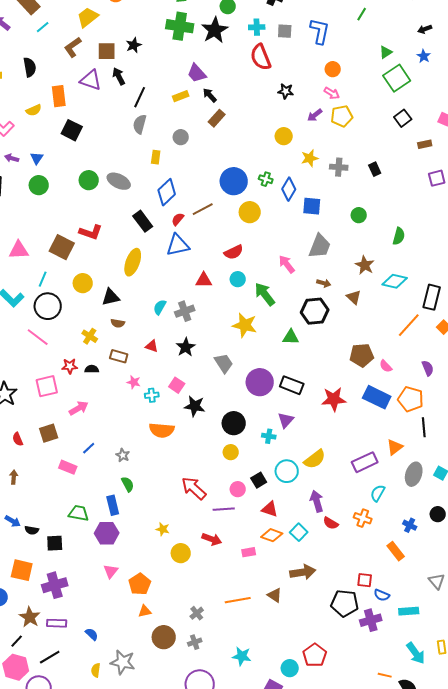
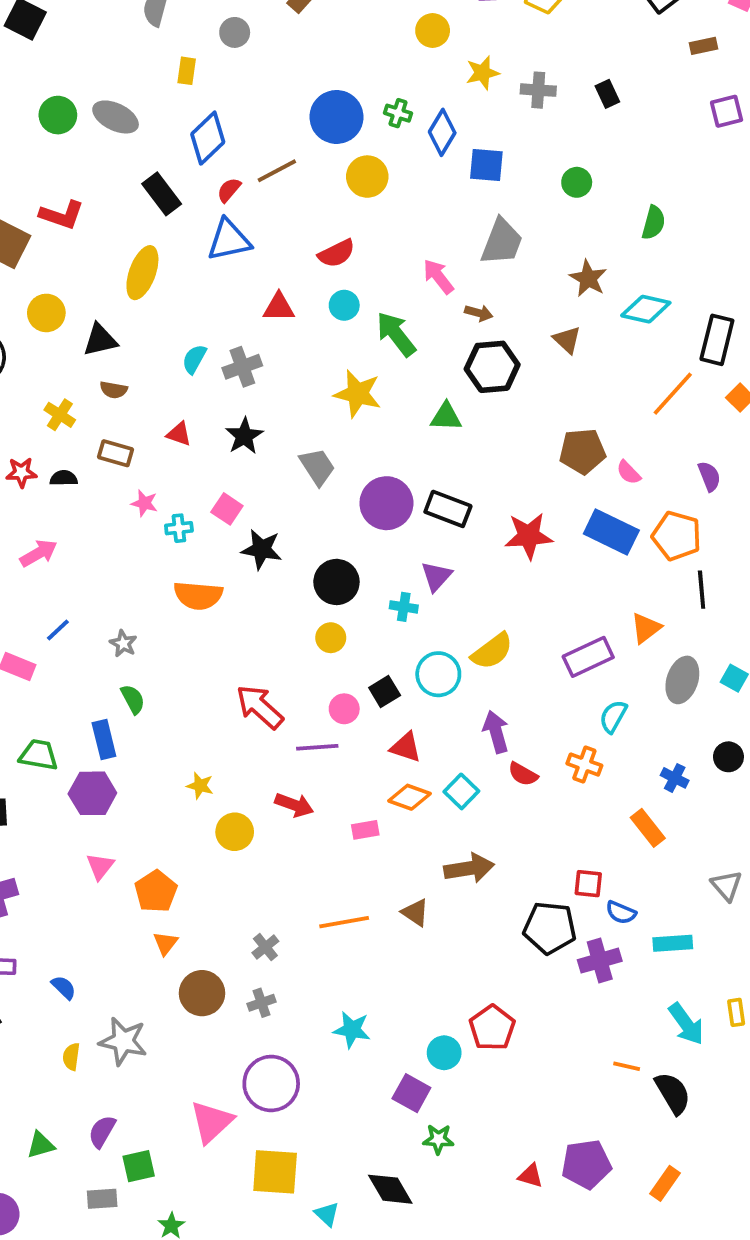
brown arrow: (324, 283) -> (479, 313), moved
orange triangle: (145, 611) -> (165, 943), turned -40

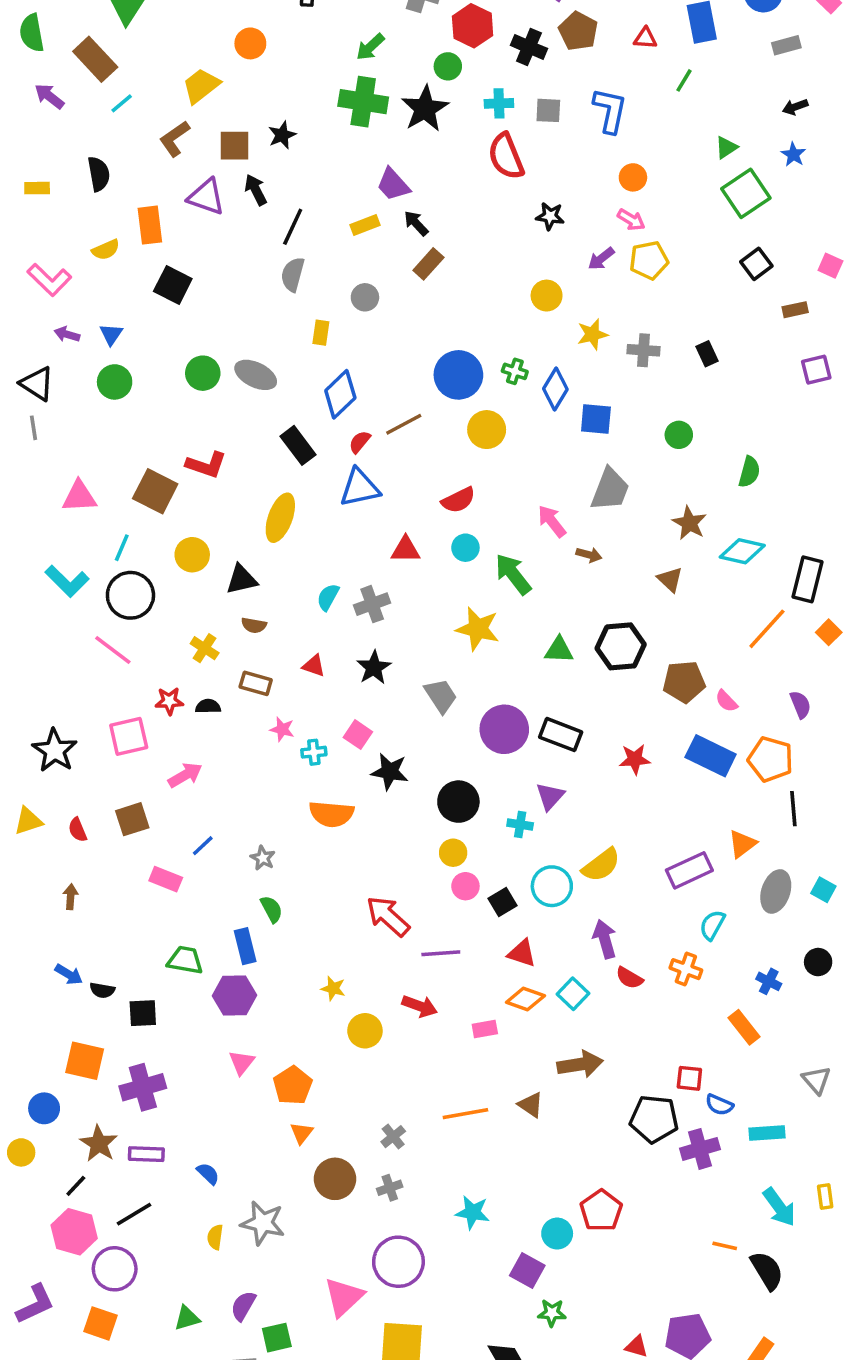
black hexagon: (492, 367) -> (621, 646), moved
red star: (529, 536) -> (635, 759), size x0.7
pink circle: (344, 709) -> (465, 886), moved

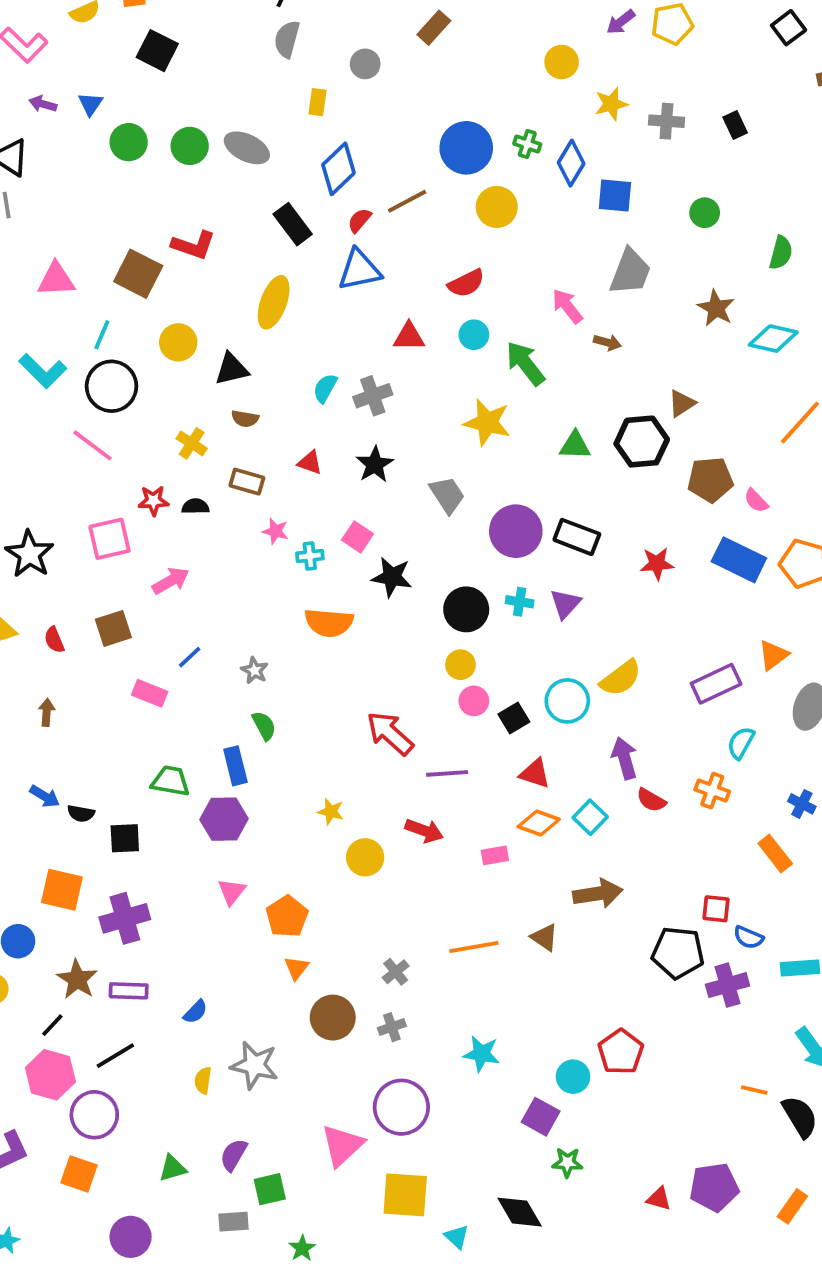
green circle: (115, 382) -> (129, 142), moved
brown triangle: (670, 579) -> (682, 403), moved, turned 44
cyan cross: (520, 824) -> (520, 602), moved
blue semicircle: (208, 1174) -> (195, 1012), turned 90

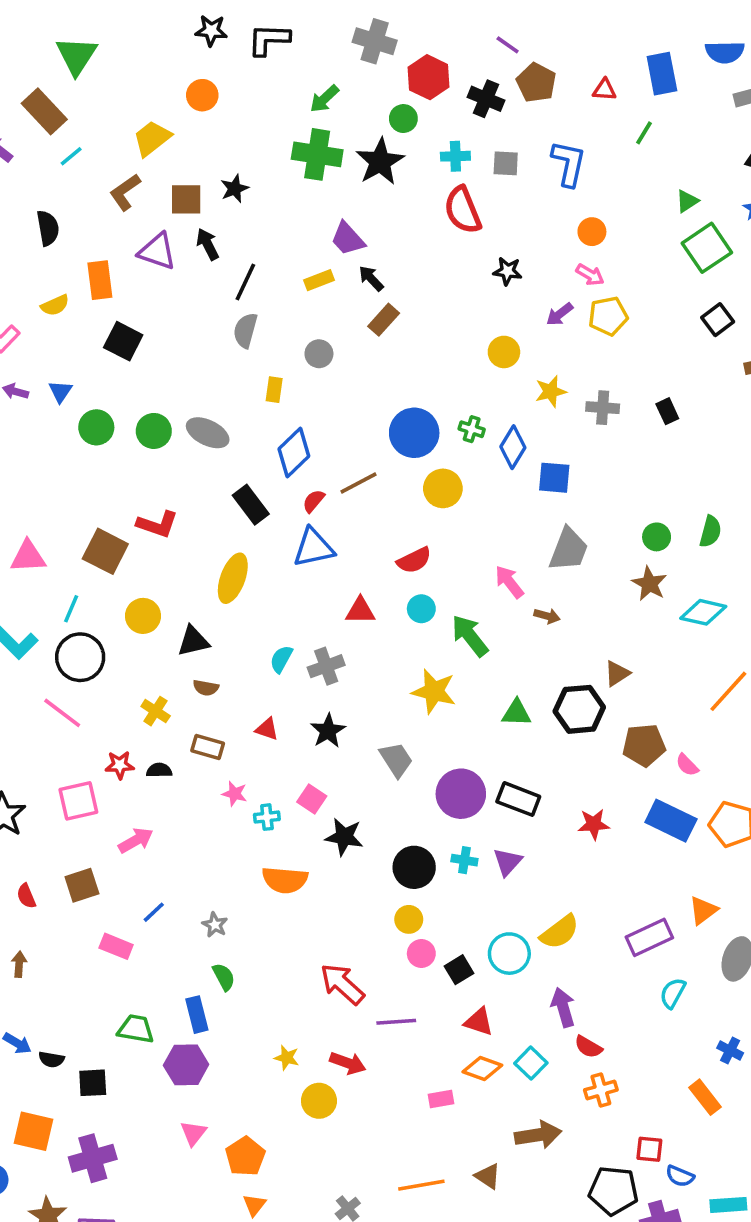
green circle: (705, 213) -> (657, 537), moved
orange cross: (712, 791) -> (601, 1090), moved, turned -36
red arrow: (424, 831) -> (348, 1063), moved

